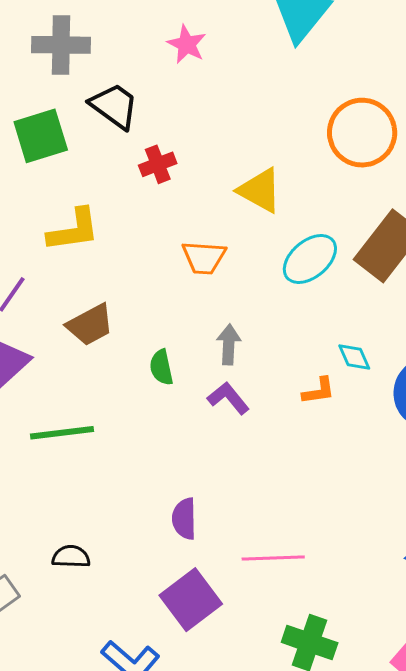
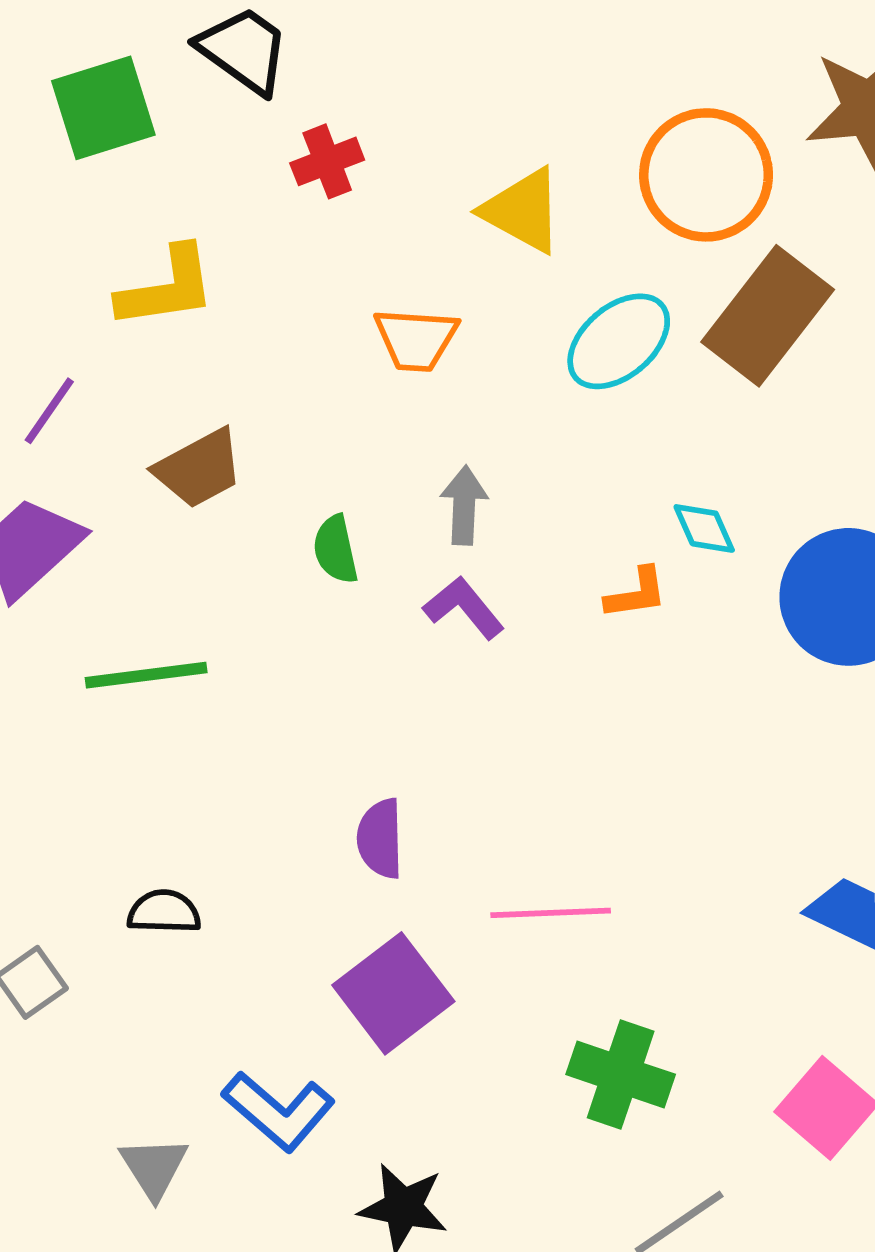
orange circle: (362, 133) -> (706, 175), moved

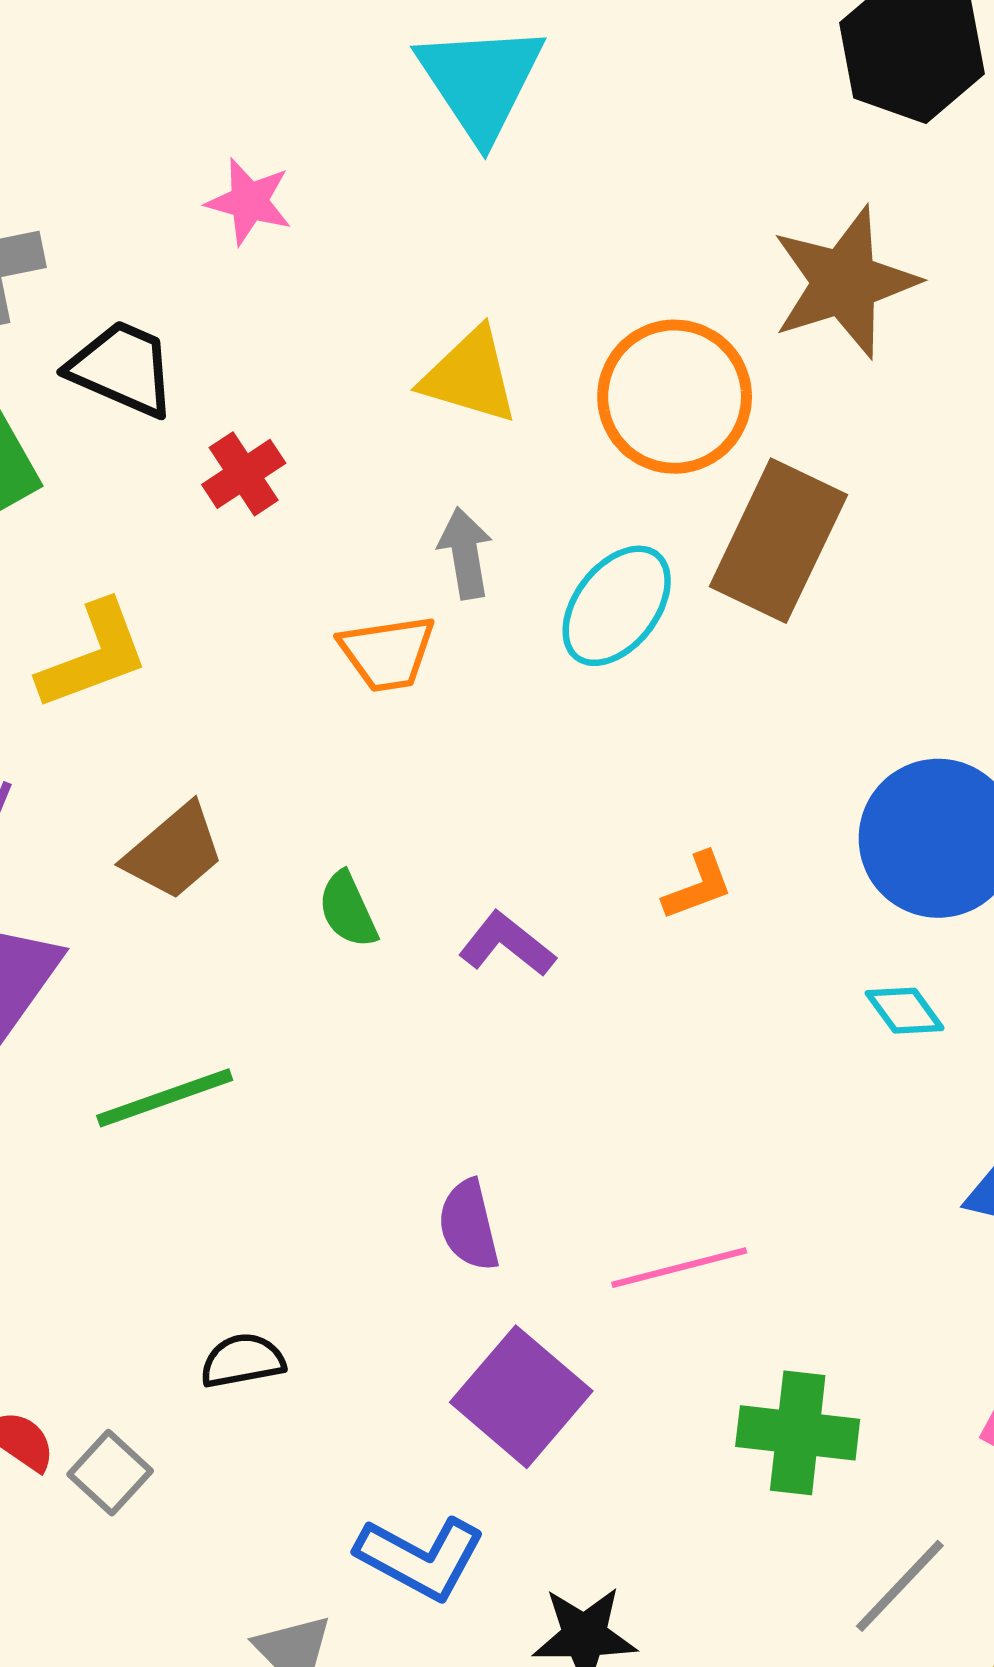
yellow triangle: (523, 211) -> (470, 376), moved
gray arrow: (464, 505) -> (465, 553), moved
cyan diamond: (704, 528) -> (905, 1011), moved

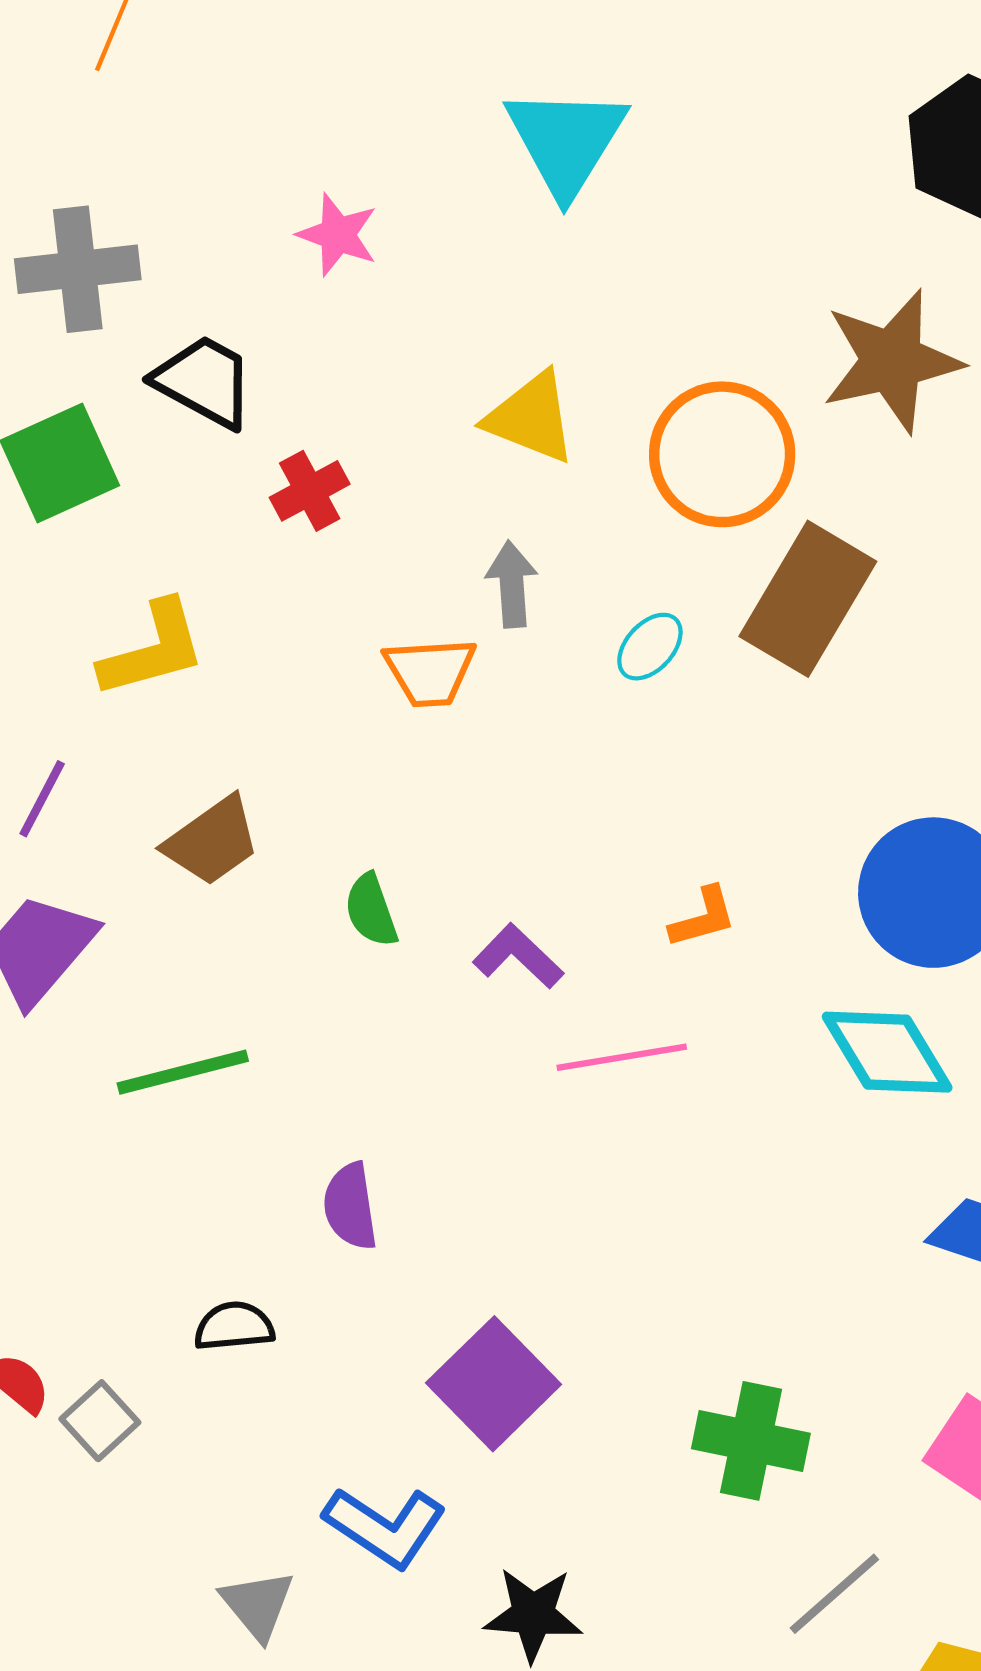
cyan ellipse: (617, 606) -> (650, 647), size x0.6
cyan diamond: (905, 1011) -> (887, 1052), size x1.8
purple semicircle: (469, 1225) -> (350, 1206), moved
pink line: (679, 1268) -> (622, 1057), moved

